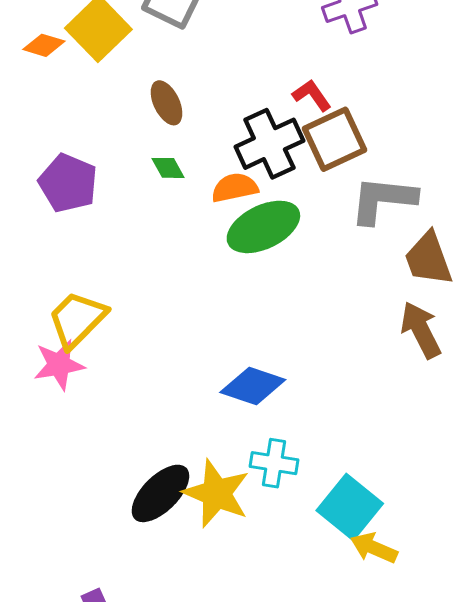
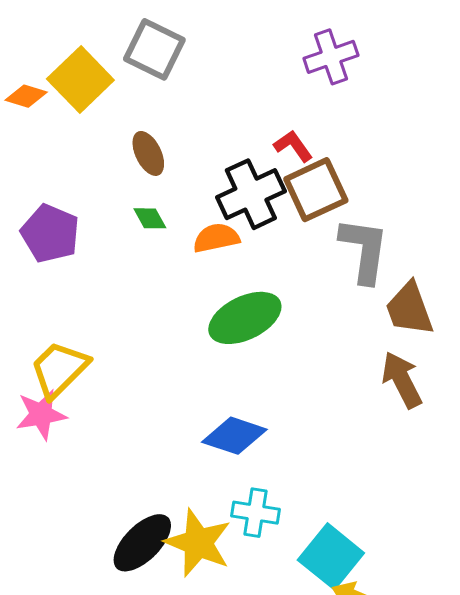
gray L-shape: (383, 200) -> (364, 250), turned 92
green ellipse: (263, 227) -> (245, 318), moved

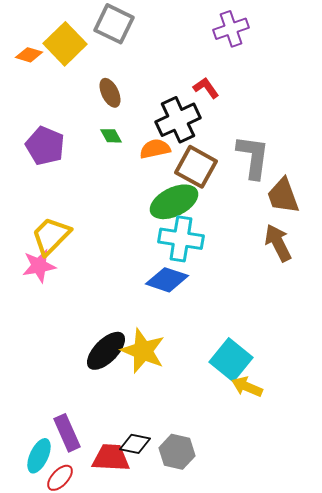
brown square: (316, 190) -> (196, 167), moved, turned -36
cyan cross: (255, 513) -> (181, 239), moved, size x1.4

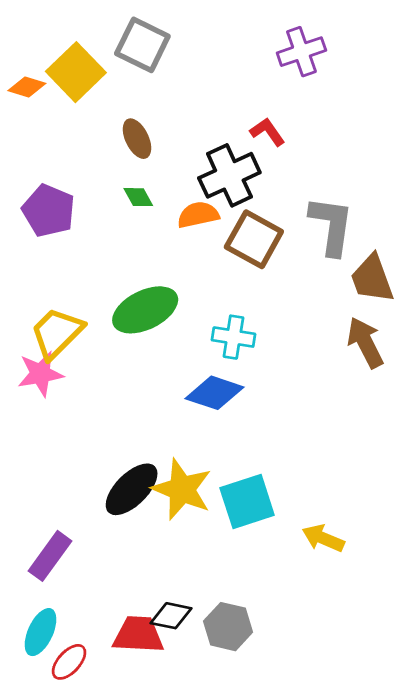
green ellipse: (174, 202) -> (145, 310), moved
cyan cross: (181, 239) -> (233, 337), size x0.7
cyan square: (231, 360) -> (247, 502), moved, turned 33
purple rectangle: (67, 433) -> (50, 556), moved, turned 60

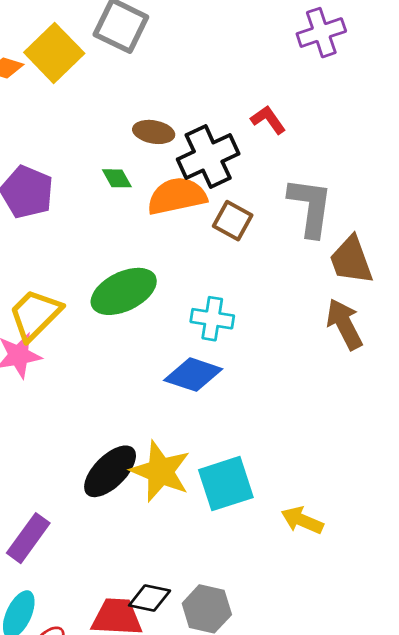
purple cross: (301, 52) -> (321, 33), moved
red L-shape: (267, 132) -> (268, 120), moved
brown ellipse: (137, 139) -> (154, 132), moved, turned -54
orange semicircle: (198, 215) -> (177, 196), size x1.4
brown square: (254, 239) -> (233, 221), size x0.7

